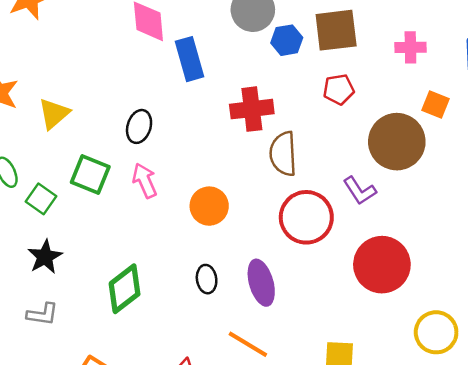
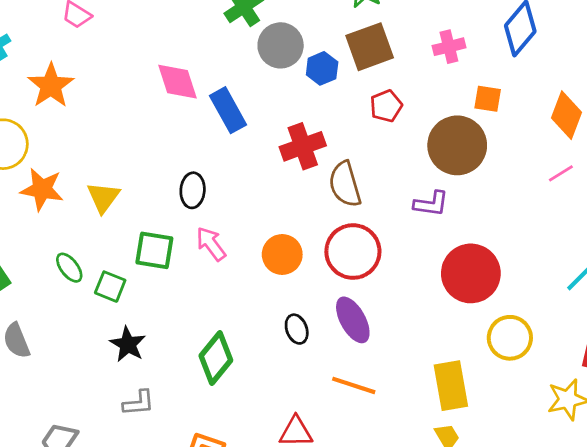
purple L-shape: (360, 191) -> (431, 204), turned -36
red circle: (306, 217) -> (353, 252), moved
yellow circle: (436, 332) -> (510, 338), moved

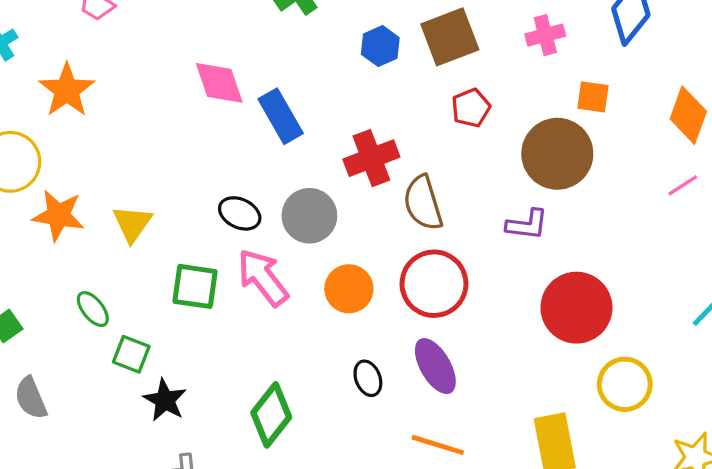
gray circle: (281, 45) -> (309, 216), moved
blue hexagon: (322, 68) -> (380, 46), moved
black ellipse: (193, 190) -> (240, 213), turned -68
pink arrow: (211, 244) -> (263, 277), size x1.4
green square: (110, 287) -> (131, 354), moved

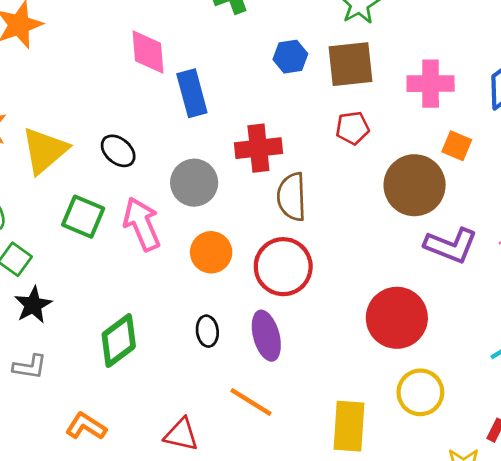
pink cross: (545, 35) -> (431, 84), size x1.4
black ellipse: (240, 213) -> (118, 151), moved
yellow triangle: (132, 224) -> (45, 150), size x1.4
purple L-shape: (527, 225) -> (451, 245), moved, size x1.4

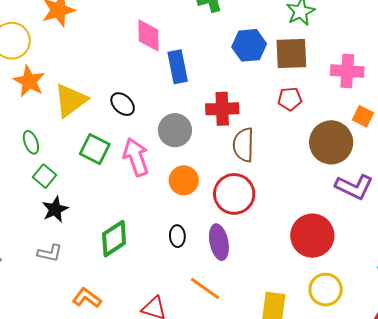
blue hexagon: (290, 57) -> (249, 45), size x1.4

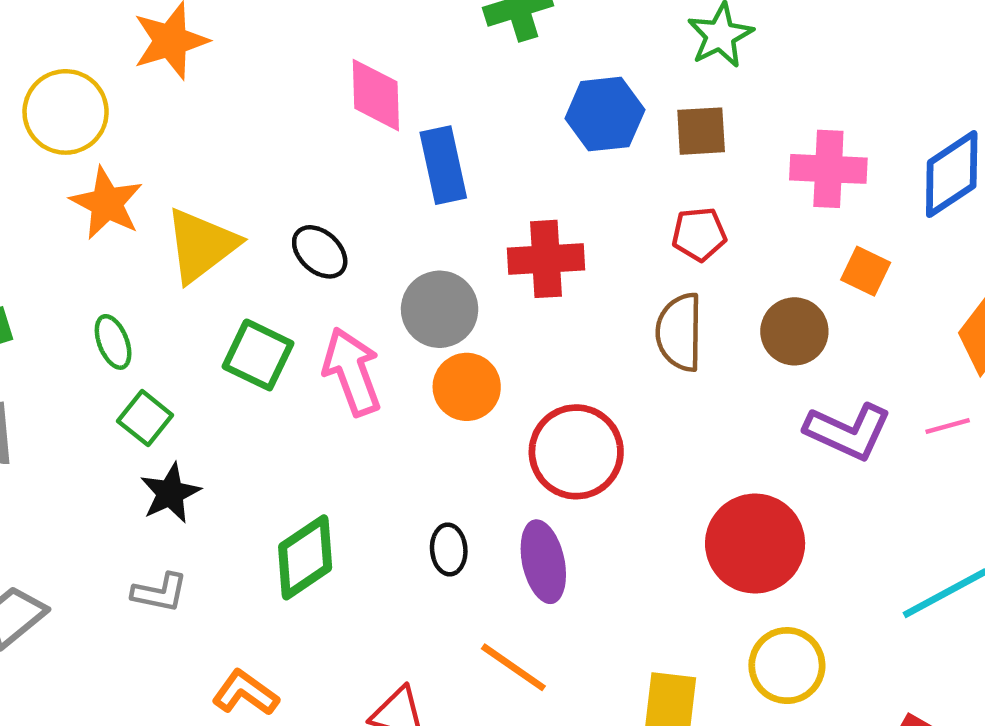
brown square: (291, 54) -> (701, 131), size x0.7
brown circle: (331, 142) -> (794, 331), size x0.7
brown semicircle: (244, 145) -> (679, 332), moved
orange circle: (184, 180) -> (467, 387), moved

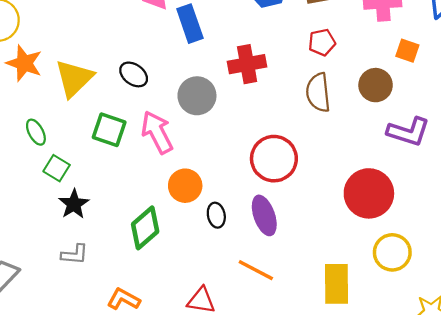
orange circle: (467, 387) -> (185, 186), moved

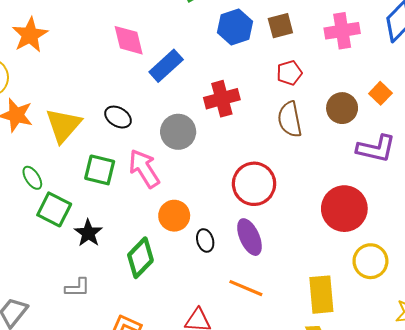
blue rectangle: (190, 24) -> (166, 66), turned 72
orange square: (407, 51) -> (380, 93), moved, turned 30
green square: (57, 168) -> (54, 209), size x1.4
black star: (74, 204) -> (88, 233), moved

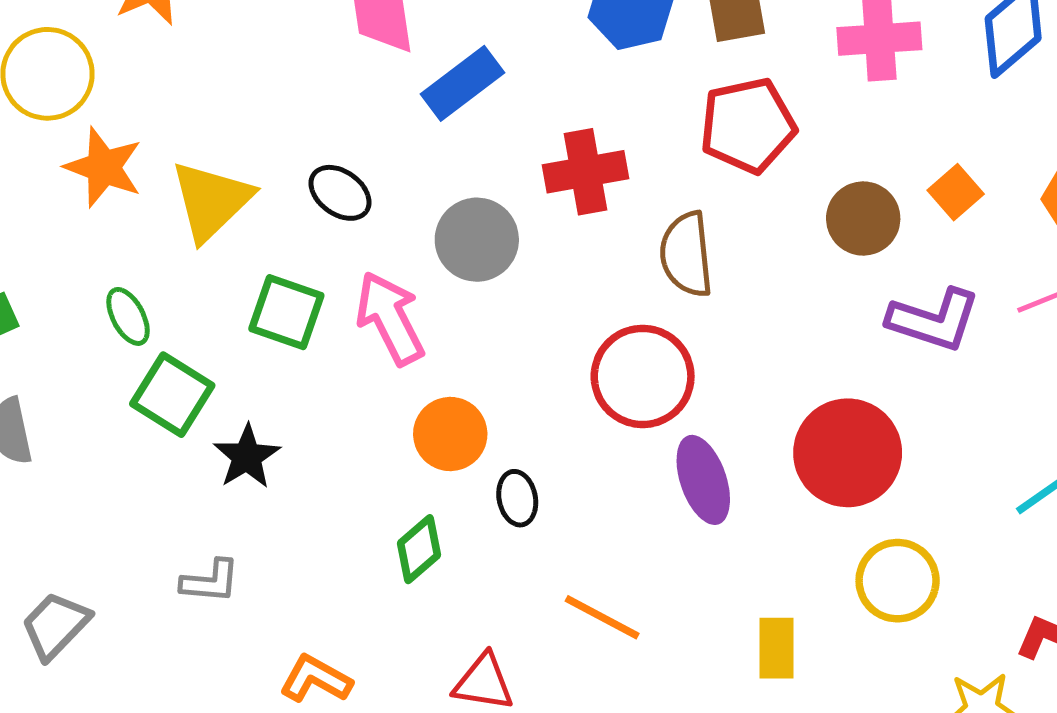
red pentagon: (289, 73) -> (748, 125), size x1.6
brown semicircle: (290, 119) -> (686, 254), moved
purple ellipse: (249, 237) -> (703, 480), moved
green diamond: (140, 258) -> (419, 549), moved, size x0.7
yellow rectangle: (321, 295) -> (777, 648), size x0.7

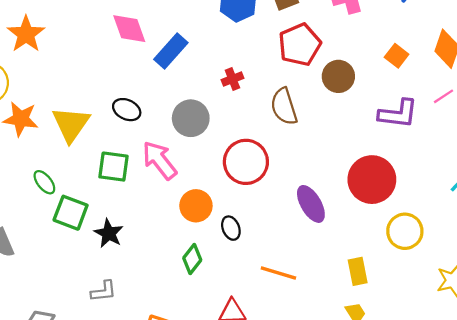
red cross: (585, 172) -> (232, 79), size x0.6
brown circle: (863, 219) -> (338, 76), moved
red circle: (643, 376) -> (246, 162), moved

